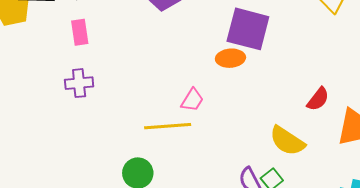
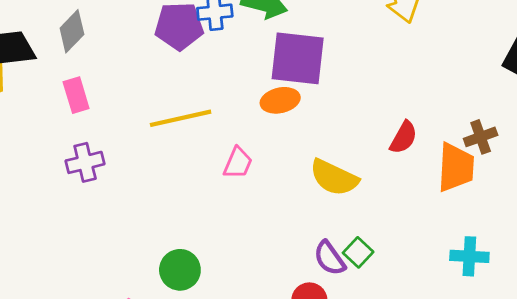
yellow line: (168, 126) -> (181, 118), moved
yellow semicircle: (287, 141) -> (334, 178), moved

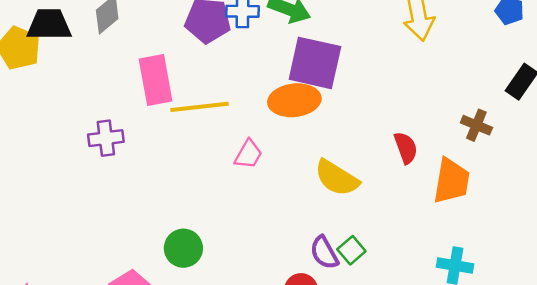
pink rectangle: (76, 95) -> (156, 80), moved, size x1.5
orange ellipse: (280, 100) -> (294, 100), size x1.4
brown cross: (481, 137) -> (476, 125), moved, turned 36
red semicircle: (404, 138) -> (406, 148), turned -56

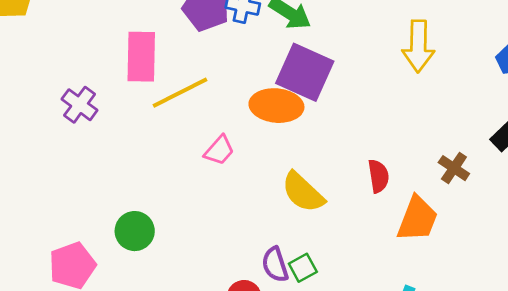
yellow line: (200, 107) -> (180, 93), turned -32
purple cross: (106, 138) -> (80, 105), turned 32

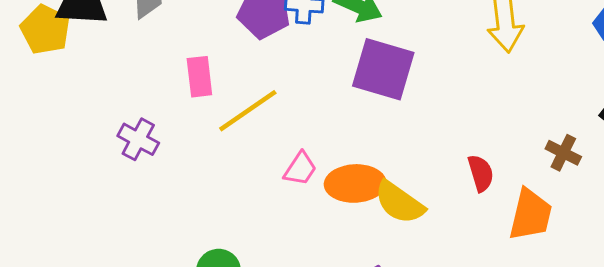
pink rectangle: (141, 57) -> (199, 77), size x0.7
orange ellipse: (276, 106) -> (355, 183), moved

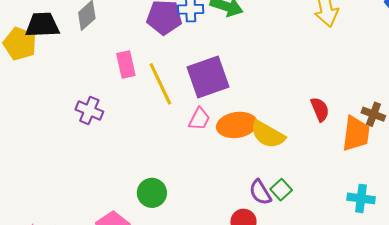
purple square: (383, 69) -> (208, 77), moved, turned -30
yellow line: (248, 111) -> (160, 84), turned -75
brown cross: (563, 153) -> (373, 114), moved

